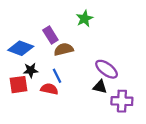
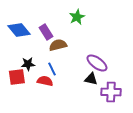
blue diamond: (21, 48) -> (19, 30), moved, turned 30

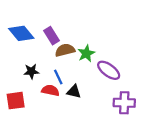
green star: (77, 17) -> (86, 53), moved
red square: (17, 77) -> (16, 101), moved
black triangle: (91, 79) -> (74, 92), moved

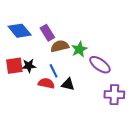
red square: (16, 101) -> (14, 66), moved

